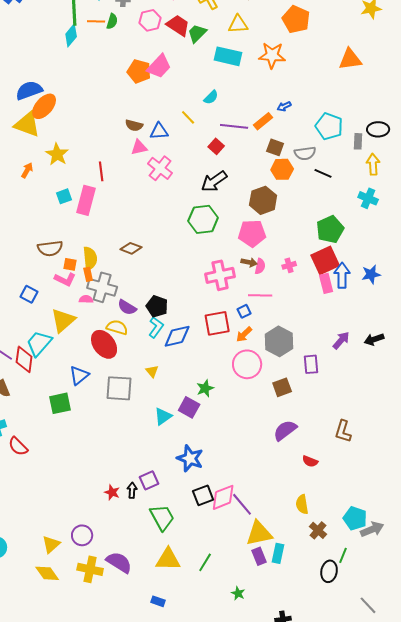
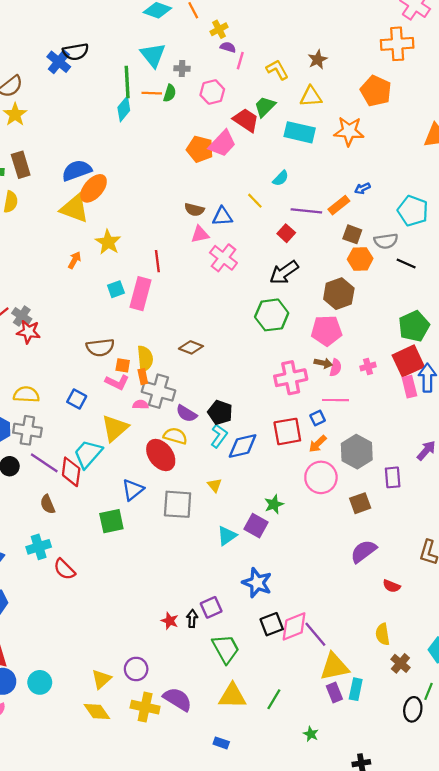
red trapezoid: (178, 25) -> (246, 120), moved

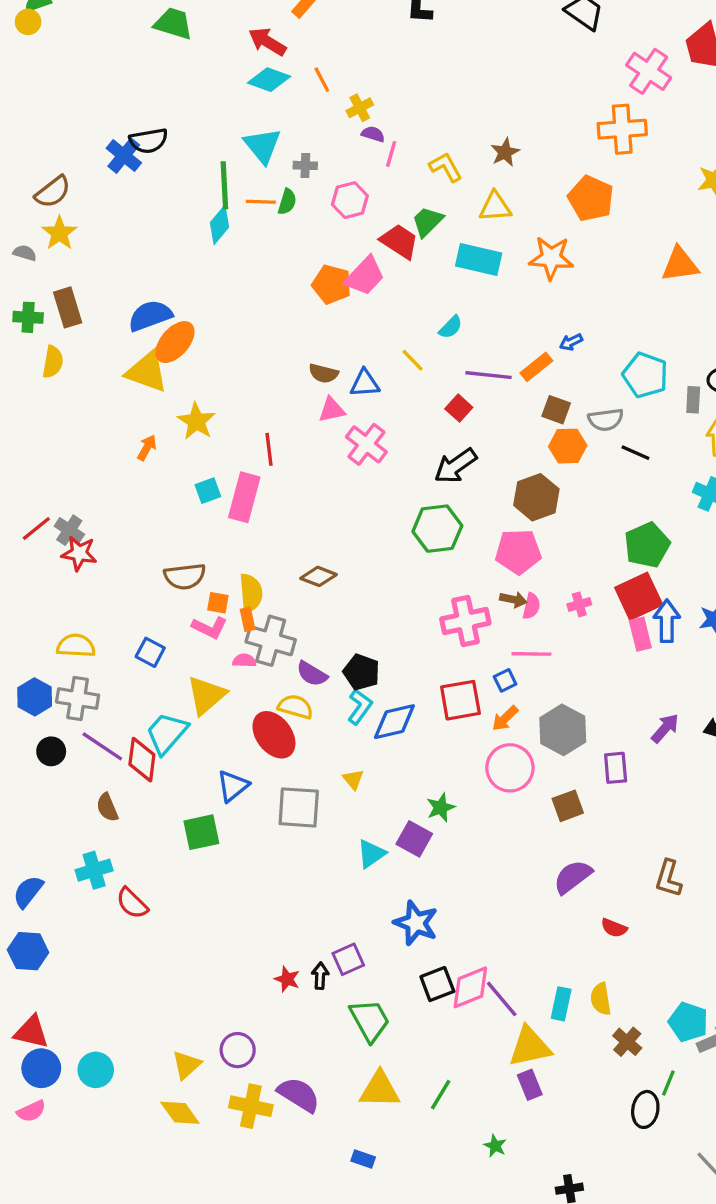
cyan rectangle: (356, 689) -> (561, 1004), moved

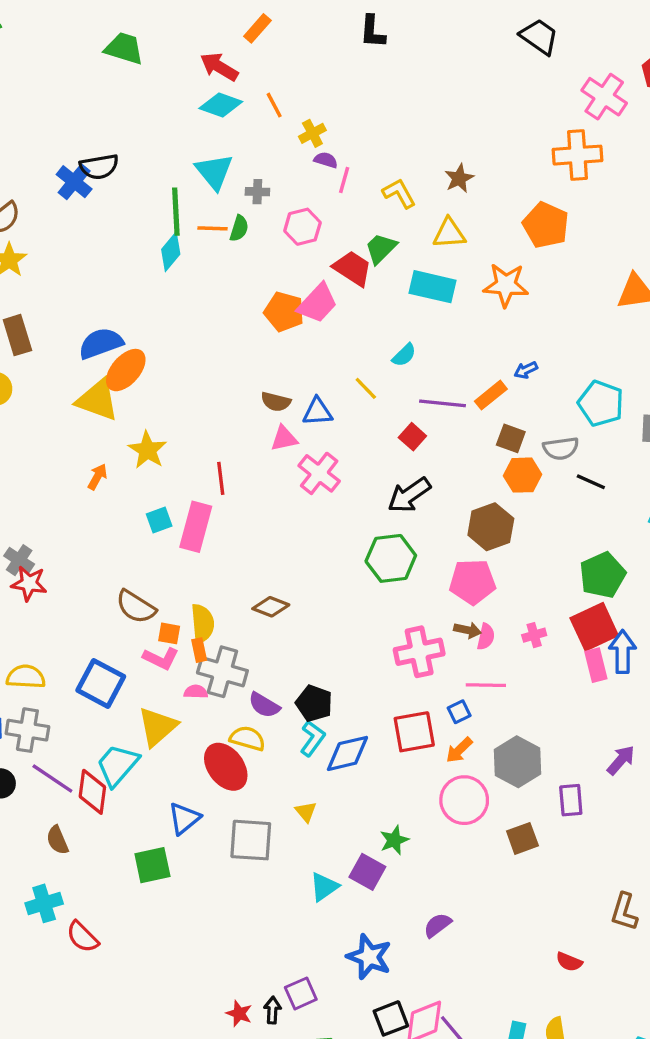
brown semicircle: (185, 576) -> (136, 607), turned 39
blue square: (150, 652) -> (101, 683), size x1.6
purple semicircle: (573, 877) -> (437, 925), moved, size x0.7

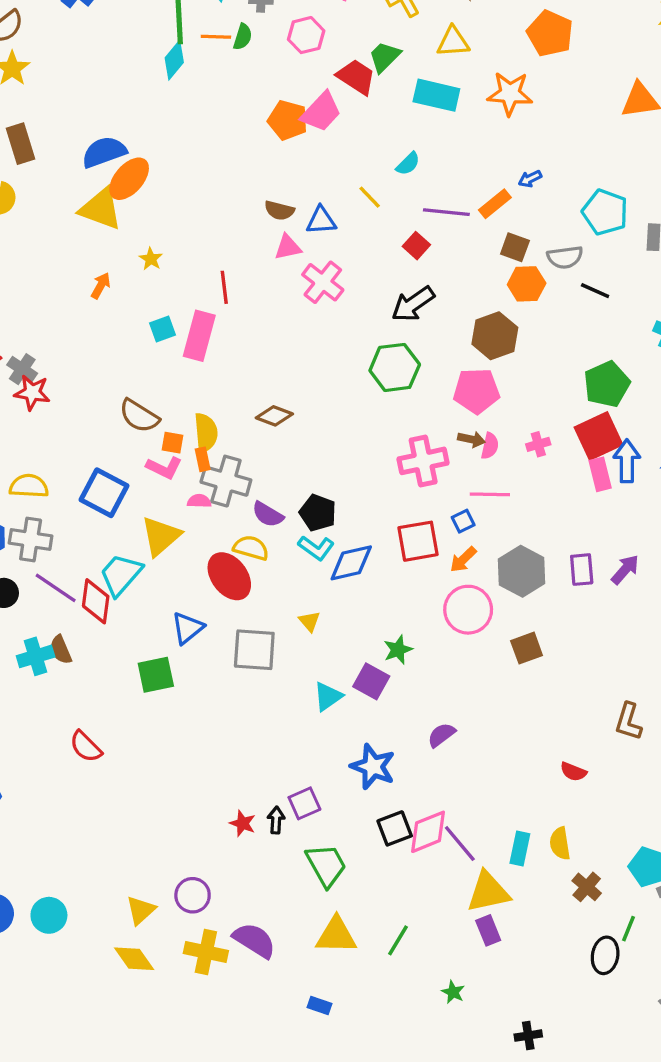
yellow star: (147, 450) -> (151, 259), size x0.6
cyan L-shape: (312, 738) -> (316, 548), turned 90
purple rectangle: (571, 800) -> (582, 570), moved
cyan cross: (44, 903) -> (36, 656), moved

